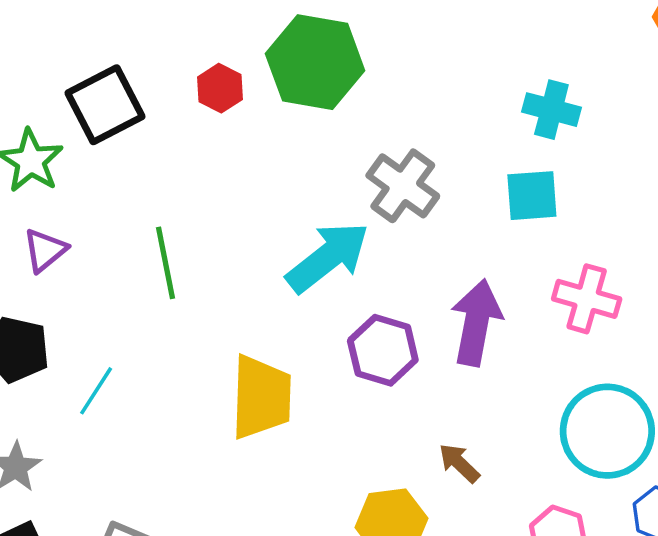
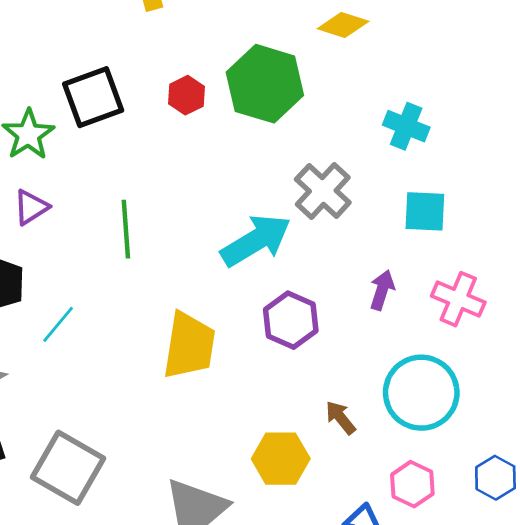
cyan cross: (551, 110) -> (406, 126), moved
purple arrow: (476, 322) -> (382, 290), moved, size x0.6
cyan circle: (607, 431) -> (421, 393), moved

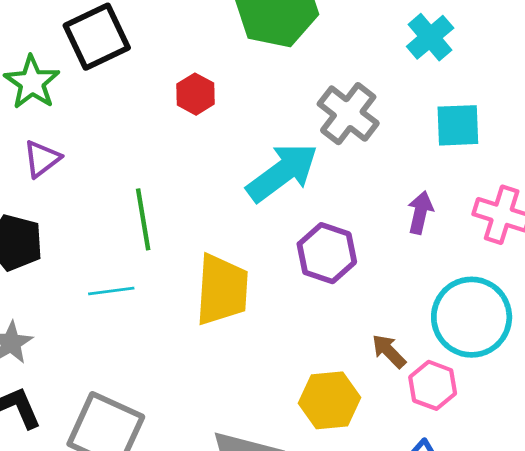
red hexagon: (187, 95) -> (195, 94), moved
cyan cross: (406, 126) -> (430, 37), turned 33
green line: (126, 229) -> (143, 219), moved
cyan line: (58, 324) -> (111, 291), moved, turned 48
pink hexagon: (412, 484) -> (433, 385), moved

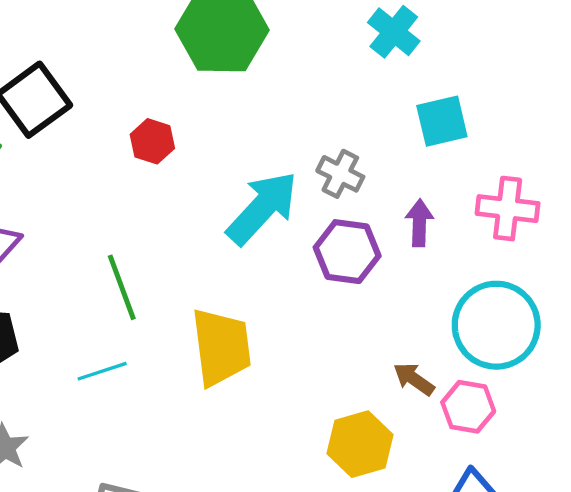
gray cross: (348, 114) -> (340, 174), moved, size x0.7
purple hexagon: (327, 253) -> (347, 252), moved

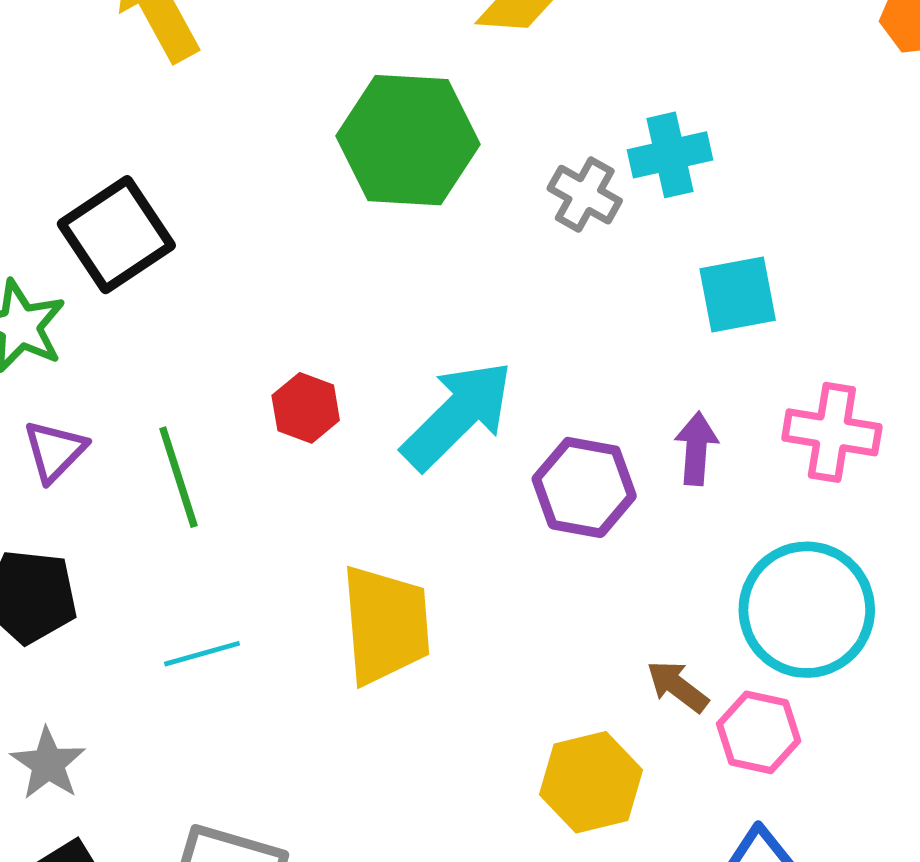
cyan cross: (394, 32) -> (670, 155), turned 36
red hexagon: (152, 141) -> (306, 408), moved
gray cross: (340, 174) -> (585, 195), moved
green line: (122, 287) -> (178, 477), moved

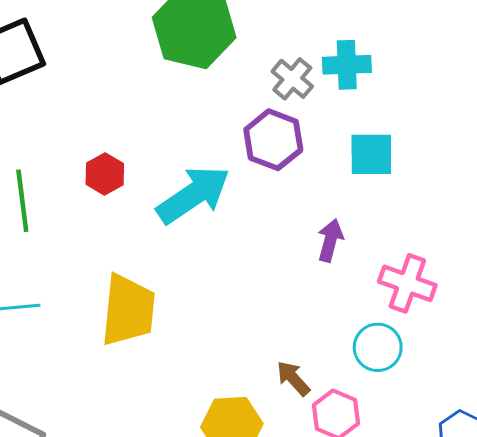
pink cross: (832, 432) -> (407, 283), moved
purple hexagon: (584, 487) -> (273, 140), moved
cyan circle: (807, 610) -> (378, 347), size x0.6

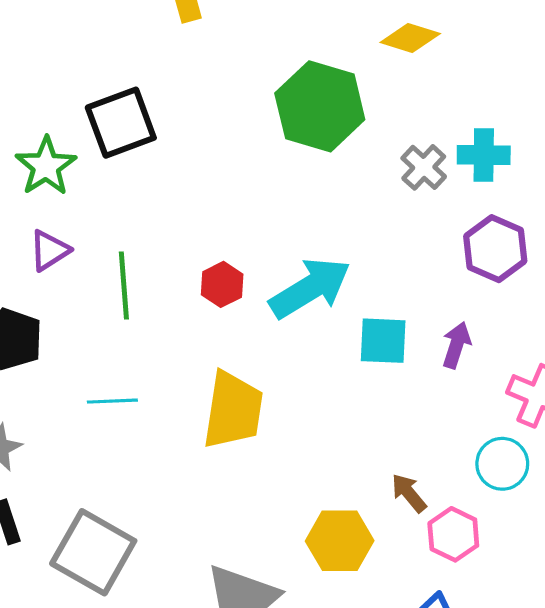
purple hexagon: (273, 140) -> (495, 249), moved
cyan square: (371, 154) -> (383, 341), moved
red hexagon: (105, 174) -> (222, 284), moved

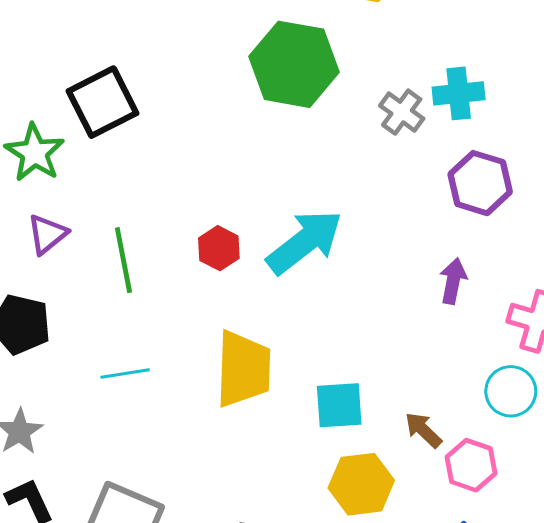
cyan square: (383, 341) -> (339, 405), moved

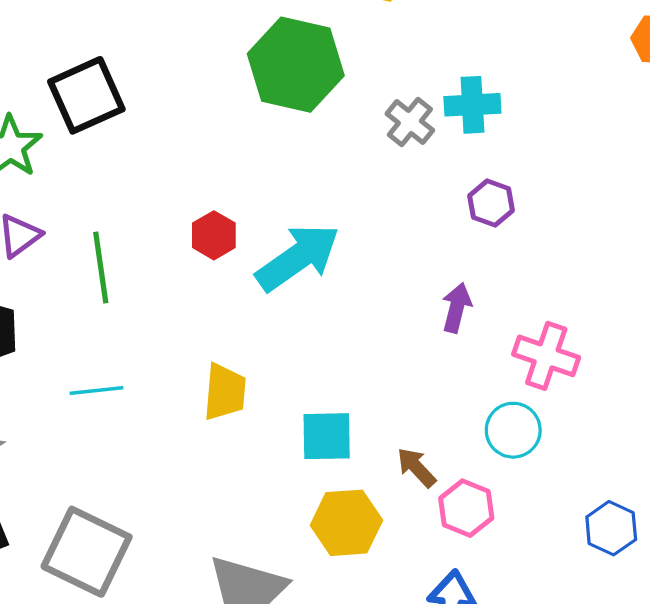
purple hexagon: (480, 183) -> (491, 203), size x0.7
red hexagon: (219, 248) -> (214, 235), moved
yellow trapezoid: (243, 369) -> (225, 392), size x0.7

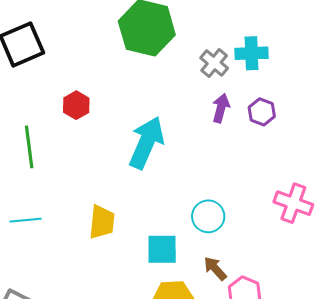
red hexagon: (214, 235) -> (76, 105), moved
cyan arrow: (298, 257) -> (146, 143), turned -32
purple arrow: (457, 308) -> (221, 108), moved
cyan circle: (513, 430) -> (208, 216), moved

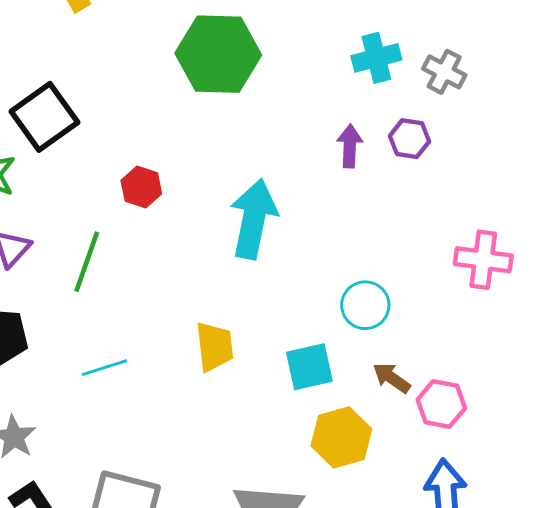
gray cross: (214, 63) -> (444, 72), moved
green line: (29, 147) -> (87, 262), turned 39

